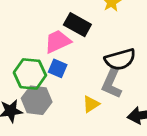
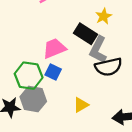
black rectangle: (77, 25) -> (86, 34), moved
gray L-shape: (112, 83) -> (98, 50), moved

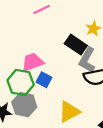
pink trapezoid: (54, 48) -> (32, 62), moved
yellow triangle: (81, 105) -> (69, 112), size x1.5

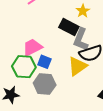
gray hexagon: (24, 105) -> (45, 84), moved
yellow triangle: (69, 112) -> (77, 66), moved

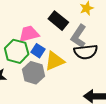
black rectangle: (69, 27) -> (58, 21), moved
yellow triangle: (77, 66) -> (55, 61), moved

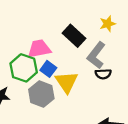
black semicircle: (86, 52) -> (103, 74), size x0.6
yellow triangle: (55, 61) -> (67, 82), turned -45

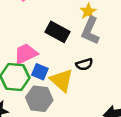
gray L-shape: (96, 55) -> (90, 31), moved
black semicircle: (103, 74) -> (84, 64), moved

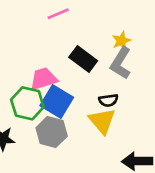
blue square: (40, 72) -> (57, 101), size x1.6
yellow triangle: (62, 80) -> (102, 121), moved

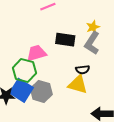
black rectangle: (83, 59) -> (65, 40), turned -30
blue square: (57, 101) -> (21, 90), moved
yellow triangle: (102, 121) -> (78, 84), turned -35

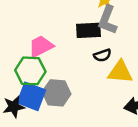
black rectangle: (65, 40) -> (89, 30), moved
yellow triangle: (78, 84) -> (120, 72), moved

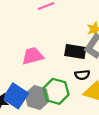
green hexagon: (30, 71) -> (56, 91), moved

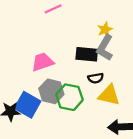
gray hexagon: (37, 98) -> (51, 91), moved

